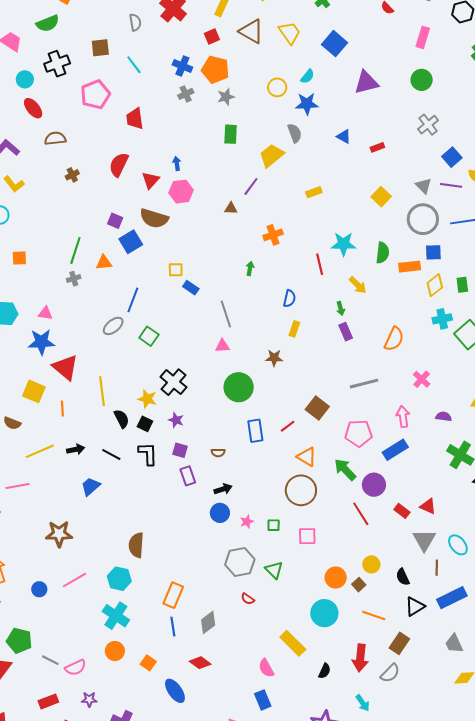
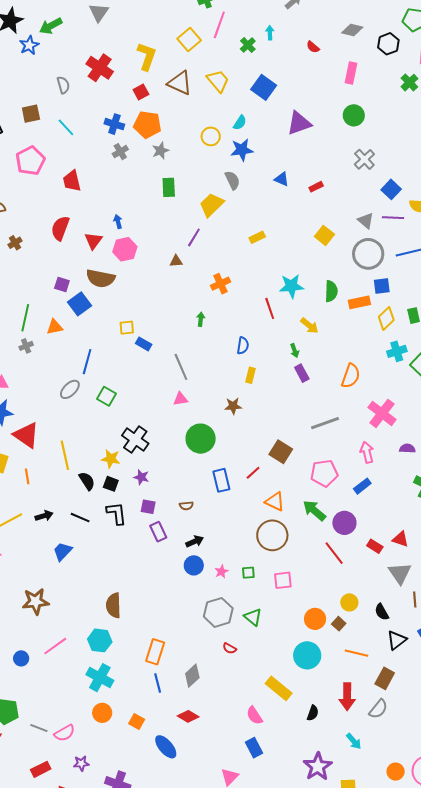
pink cross: (422, 379) -> (382, 413), size x1.6
blue rectangle: (395, 450) -> (362, 486), size x0.7

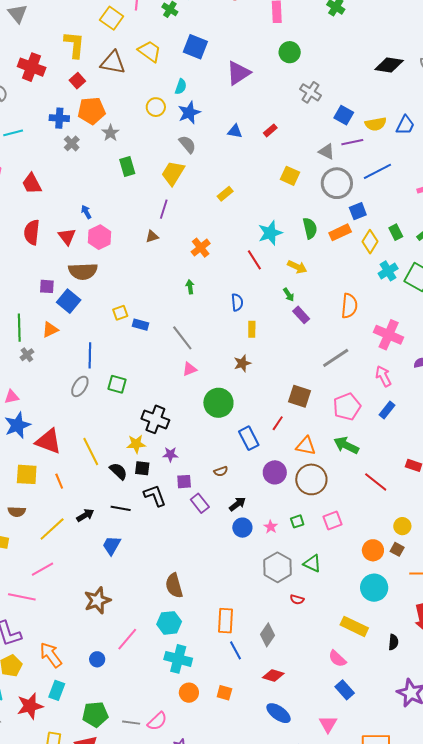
cyan line: (66, 127) -> (13, 133), turned -48
purple circle: (344, 523) -> (275, 472), moved
blue ellipse: (166, 747) -> (279, 713), moved

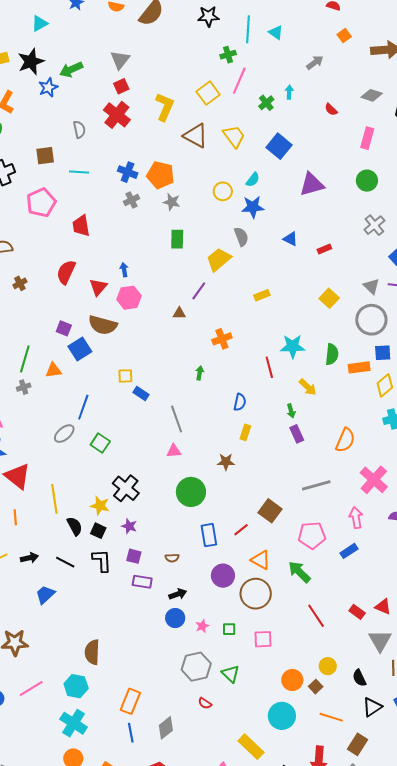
red square: (77, 81) -> (121, 86), moved
gray star: (110, 133) -> (172, 202), turned 30
purple rectangle: (200, 503) -> (142, 582), turned -60

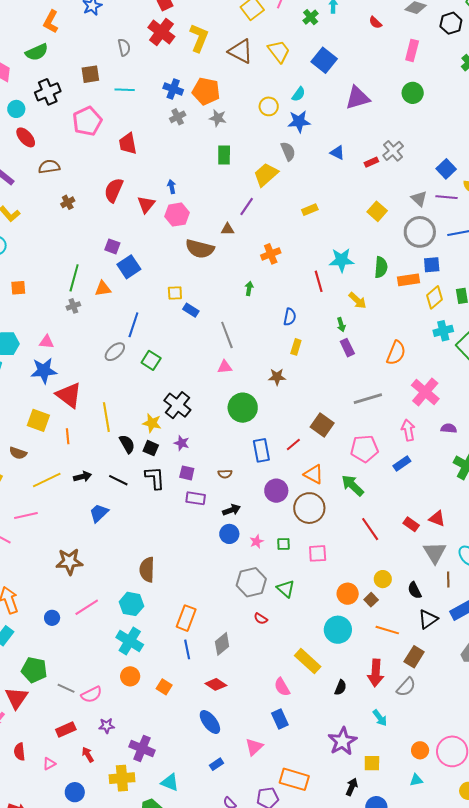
yellow L-shape: (165, 107) -> (199, 38), moved
gray cross: (374, 225) -> (393, 151), moved
brown semicircle: (103, 325) -> (200, 249), moved

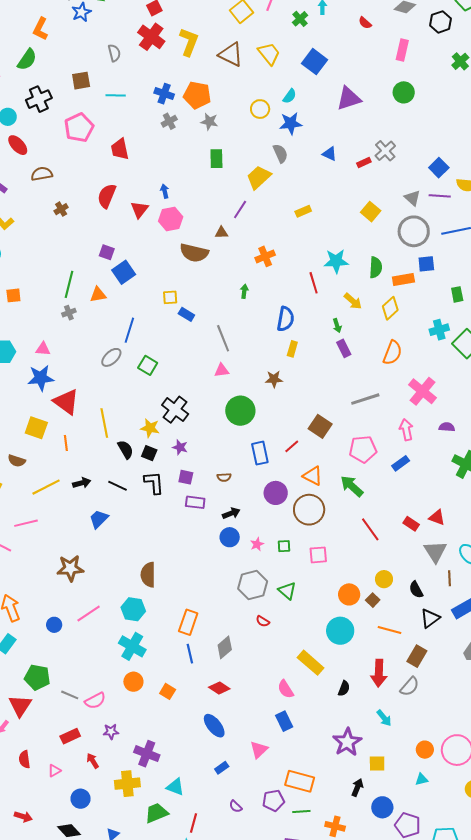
green semicircle: (37, 52) -> (27, 60), turned -30
yellow diamond: (434, 297) -> (390, 308), moved
blue semicircle: (290, 317) -> (286, 319), size x1.4

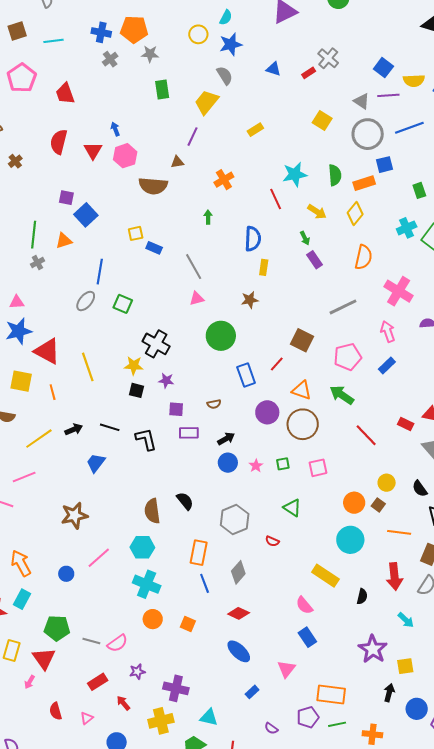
black semicircle: (125, 449) -> (185, 501), moved
black L-shape: (154, 483) -> (146, 439), moved
gray hexagon: (253, 585) -> (235, 519), moved

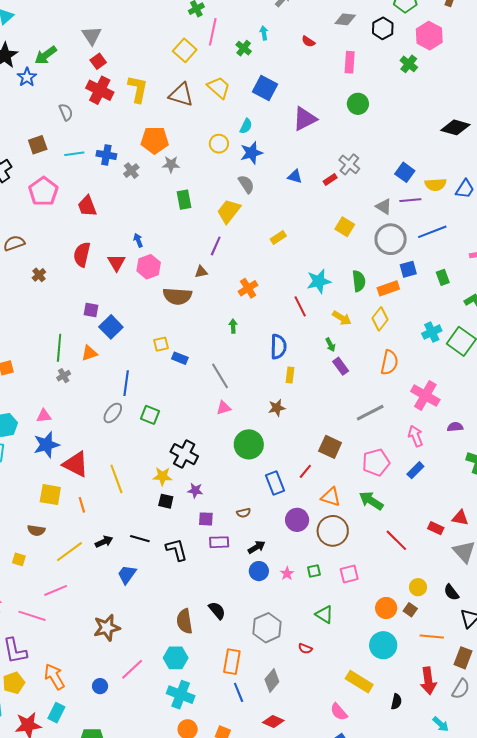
blue cross: (101, 32) -> (106, 155), moved
green rectangle: (419, 190) -> (443, 277), moved

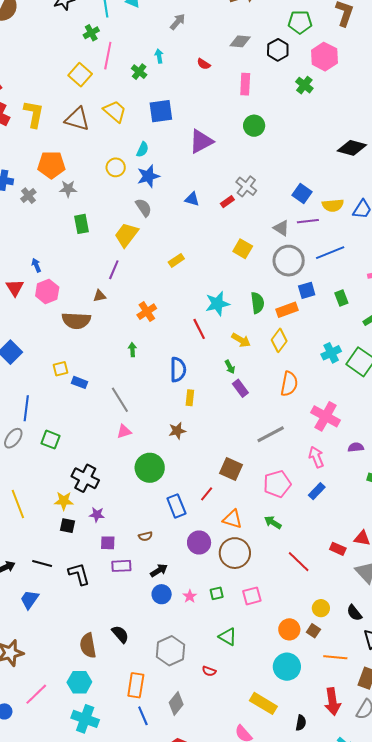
blue square: (265, 88) -> (161, 111), turned -35
green arrow: (371, 501) -> (273, 522), size x0.7

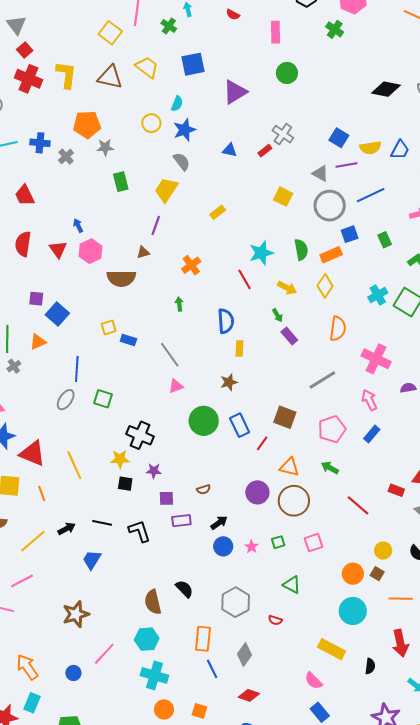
blue rectangle: (176, 506) -> (240, 425), moved

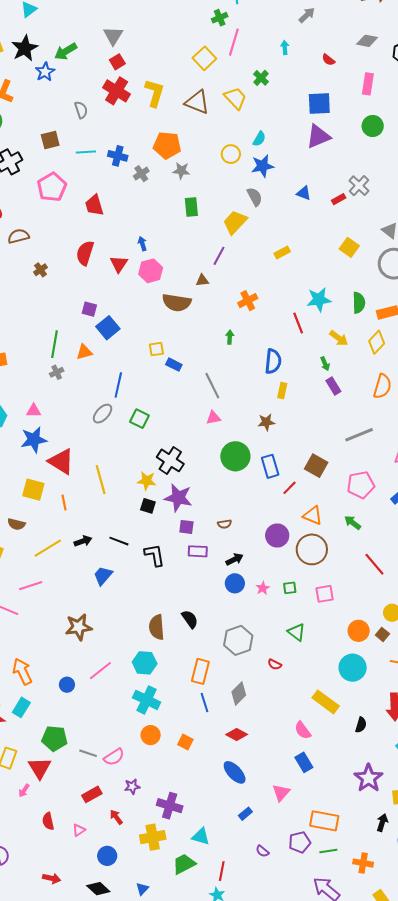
green cross: (169, 26) -> (261, 78), moved
blue square: (193, 64) -> (319, 104), moved
purple star: (154, 471) -> (178, 498), size x1.8

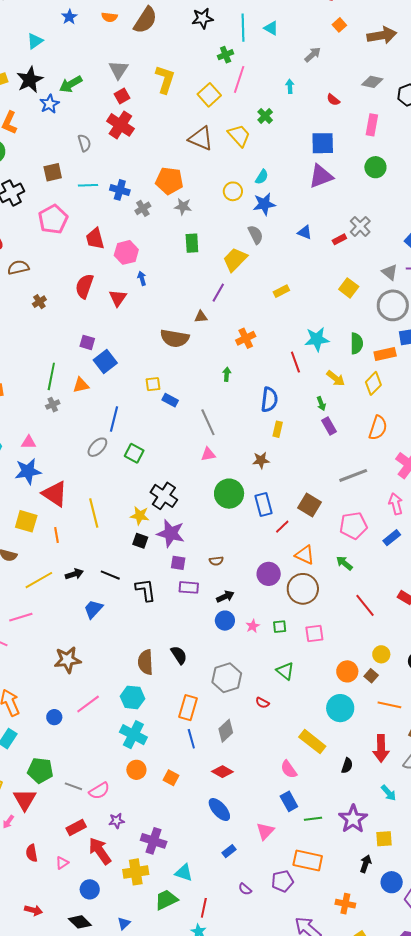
yellow L-shape: (155, 93) -> (165, 79), moved
pink hexagon: (151, 271) -> (126, 252), moved
red arrow: (116, 817) -> (100, 851), size x1.8
green line: (328, 851) -> (313, 819), moved

